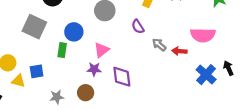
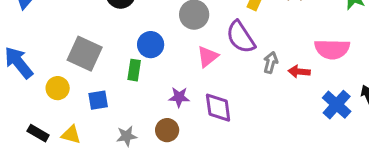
gray square: (34, 27) -> (85, 54), moved
purple semicircle: (138, 27) -> (241, 37), size x1.6
gray arrow: (159, 45) -> (271, 63), turned 64
pink triangle: (102, 50) -> (208, 57), moved
yellow triangle: (18, 81) -> (71, 135), moved

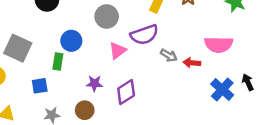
purple semicircle: (241, 37) -> (144, 35), turned -76
gray arrow: (271, 63) -> (169, 55), turned 105
blue square: (98, 100) -> (40, 86), moved
purple diamond: (218, 108) -> (126, 92), turned 65

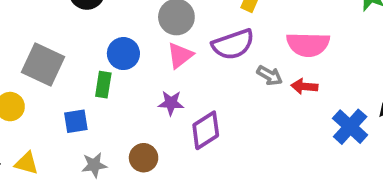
pink semicircle: (219, 44) -> (308, 44), moved
pink triangle: (118, 51) -> (180, 55), moved
purple star: (94, 83) -> (171, 103), moved

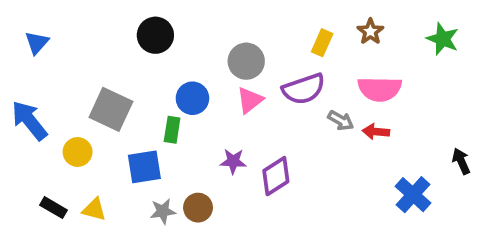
purple star: (171, 103) -> (233, 161), moved
blue square: (76, 121) -> (144, 167), size x1.4
blue cross: (350, 127) -> (413, 195), moved
brown circle: (144, 158) -> (198, 208), moved

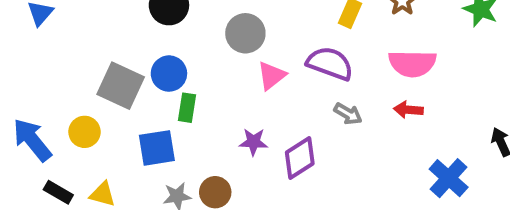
gray circle: (246, 61) -> (245, 33), moved
purple semicircle: (304, 89) -> (330, 63), turned -141
blue circle: (192, 98) -> (169, 74), moved
blue arrow: (29, 120) -> (32, 140), moved
gray arrow: (341, 120) -> (348, 114), moved

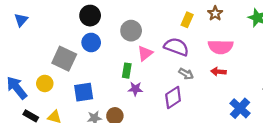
blue circle: (169, 74) -> (91, 42), moved
green rectangle: (187, 108) -> (127, 71), moved
purple diamond: (300, 158) -> (173, 98), moved

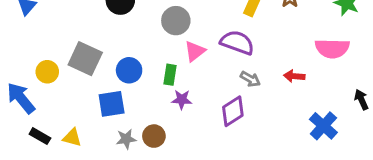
blue circle: (91, 42) -> (129, 70), moved
pink semicircle: (221, 47) -> (332, 48), moved
yellow circle: (45, 83) -> (47, 72), moved

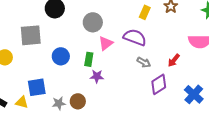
gray square: (85, 59) -> (31, 35), moved, turned -30
red arrow: (294, 76) -> (174, 60), turned -56
blue square: (112, 104) -> (37, 87), moved
purple diamond: (233, 111) -> (159, 84), moved

